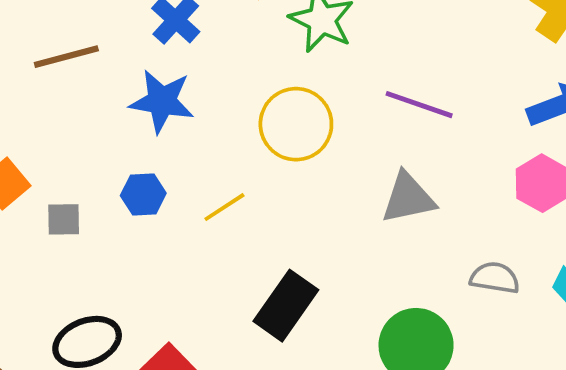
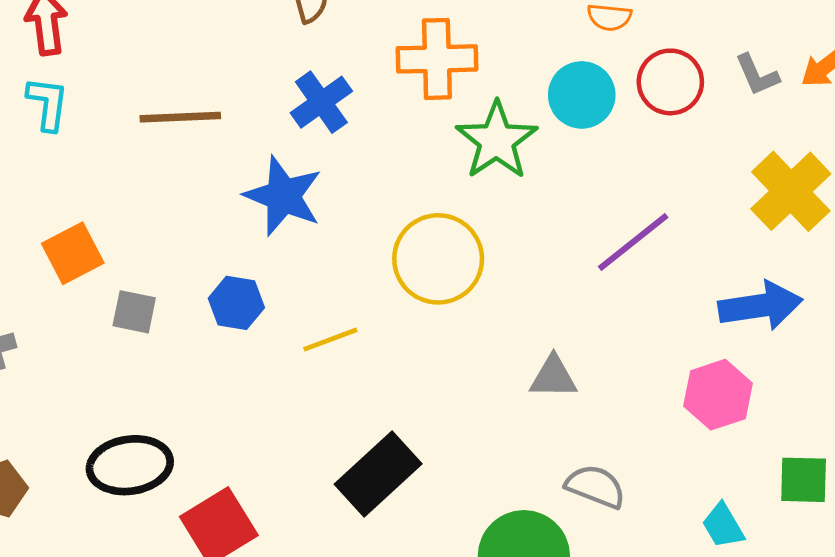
purple line: (419, 105) -> (633, 242), moved, turned -70
gray triangle: (408, 198) -> (553, 377), size x0.7
gray semicircle: (495, 278) -> (595, 486), moved

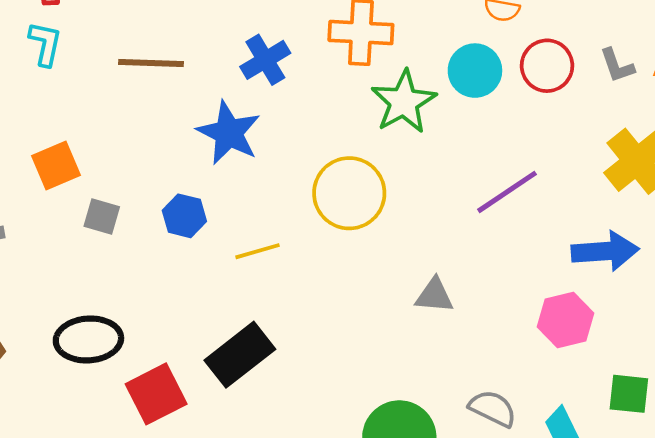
black rectangle: (378, 474) -> (240, 355), moved
gray semicircle: (595, 486) -> (493, 409), moved

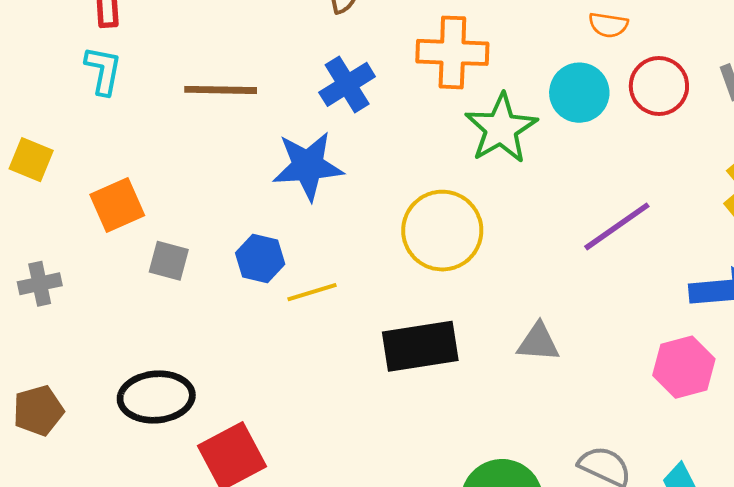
blue star: (229, 133) -> (308, 166), turned -30
yellow line: (258, 251) -> (312, 292), moved
black rectangle: (240, 355) -> (420, 346), moved, turned 30

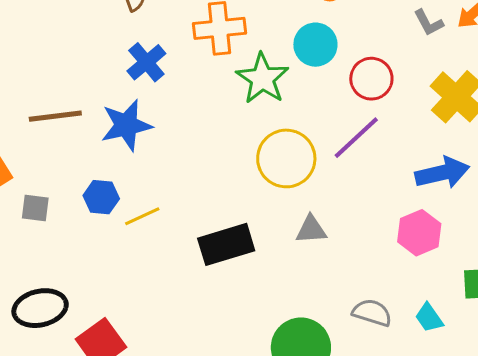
red circle: (659, 86) -> (371, 79), moved
brown line: (221, 90) -> (55, 116), moved
yellow circle: (442, 231) -> (286, 158), moved

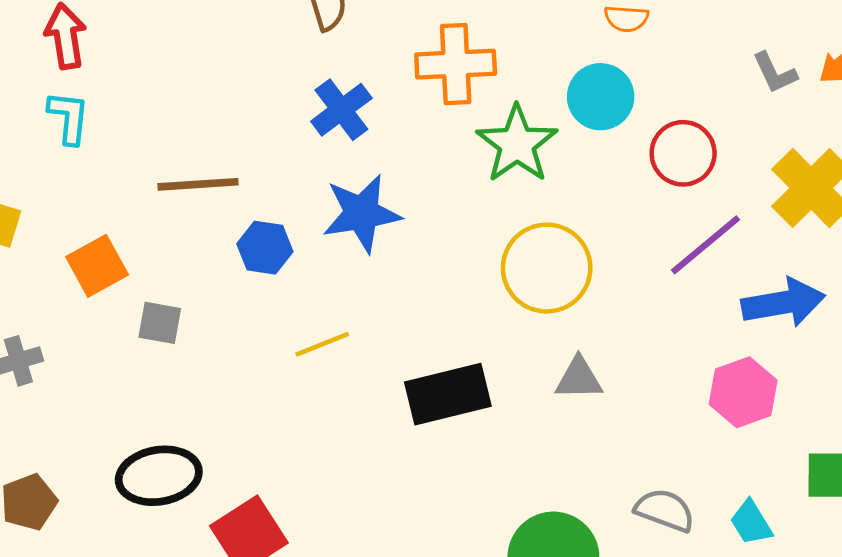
blue star: (126, 125) -> (362, 213), moved
purple line: (356, 138) -> (706, 245), moved
blue hexagon: (101, 197) -> (265, 248), moved

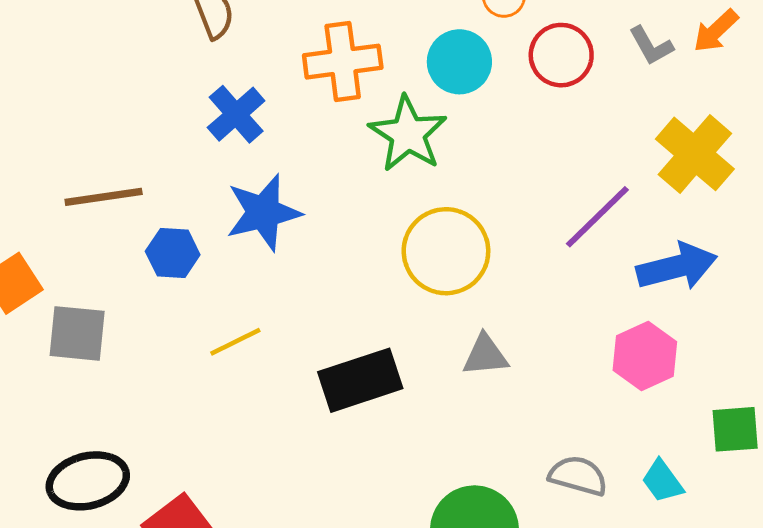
cyan circle: (601, 97) -> (459, 62), moved
red circle: (683, 153) -> (561, 55), moved
gray square: (160, 323) -> (77, 333), size x1.4

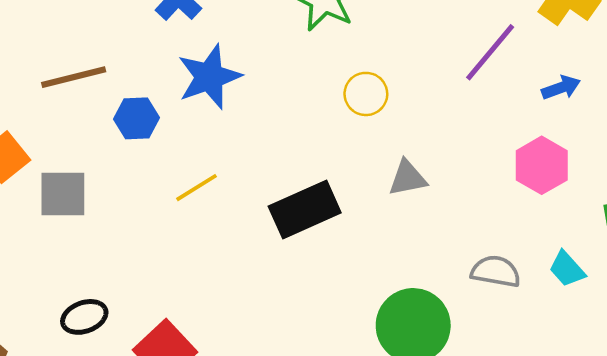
yellow circle: (446, 251) -> (366, 94), size x0.6
blue arrow: (677, 267) -> (561, 88), size x0.6
black ellipse: (88, 481) -> (84, 317), size x0.7

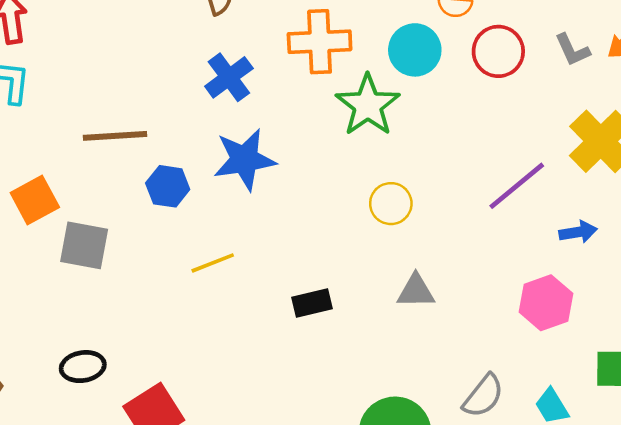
black rectangle: (305, 209) -> (312, 303), size x0.6
gray semicircle: (496, 271) -> (483, 396), turned 108

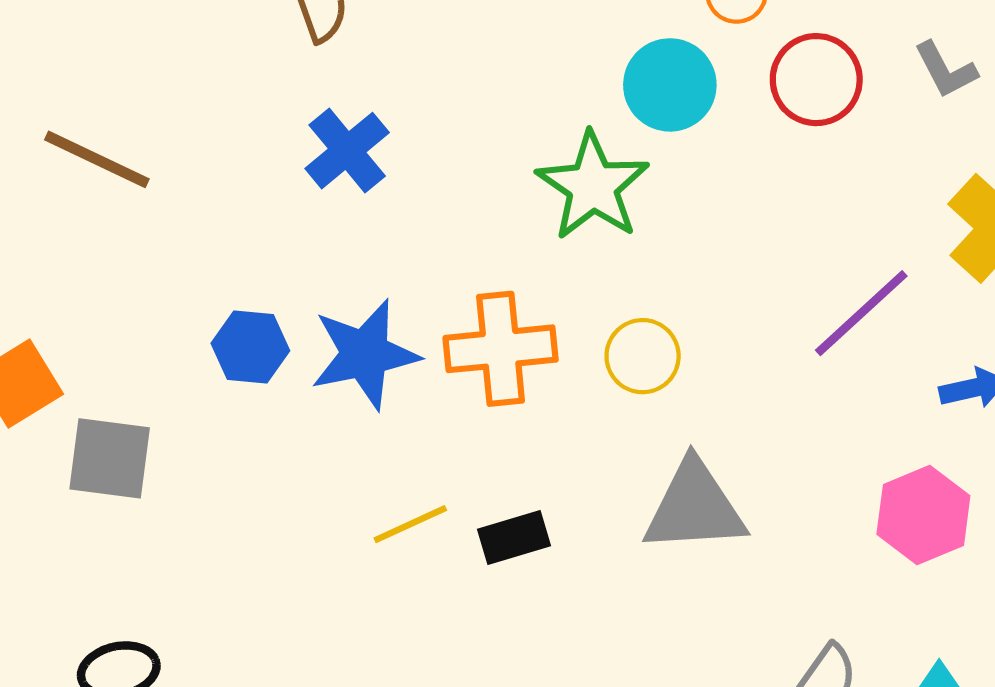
orange cross: (320, 42) -> (501, 349), moved
brown line: (115, 136) -> (97, 159), moved, turned 32
blue star: (244, 159) -> (365, 354), moved
yellow line: (213, 263) -> (410, 524), moved
gray triangle: (416, 291) -> (694, 507), size x1.6

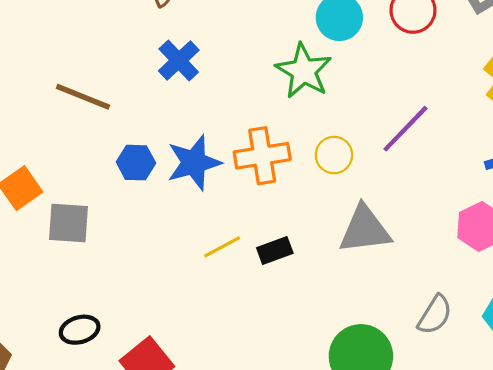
brown line: (97, 159) -> (83, 97), moved
purple line: (861, 313) -> (405, 129), moved

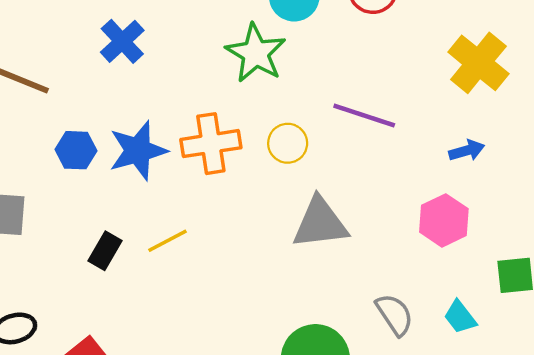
purple line: (405, 129) -> (364, 115), turned 64
black rectangle: (275, 250) -> (105, 251), moved, turned -40
gray semicircle: (435, 315) -> (395, 314), turned -66

